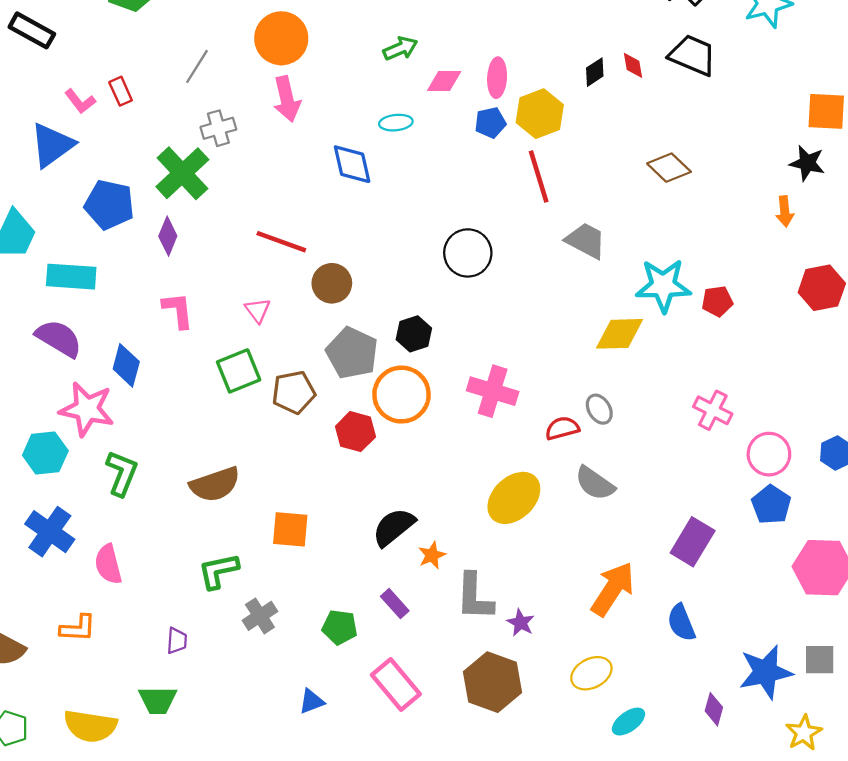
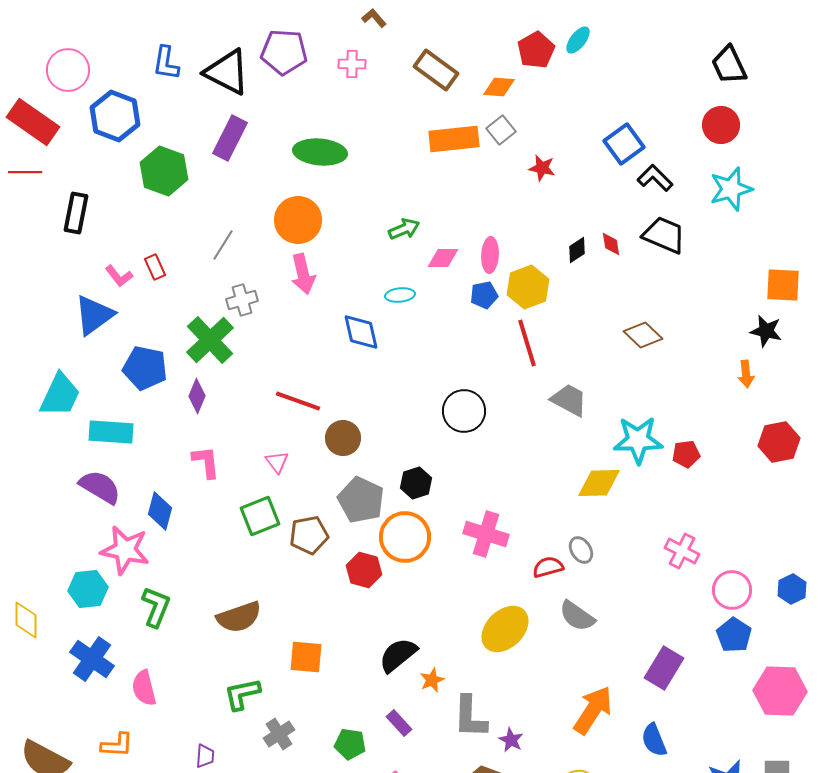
black rectangle: (32, 30) -> (76, 213), turned 72

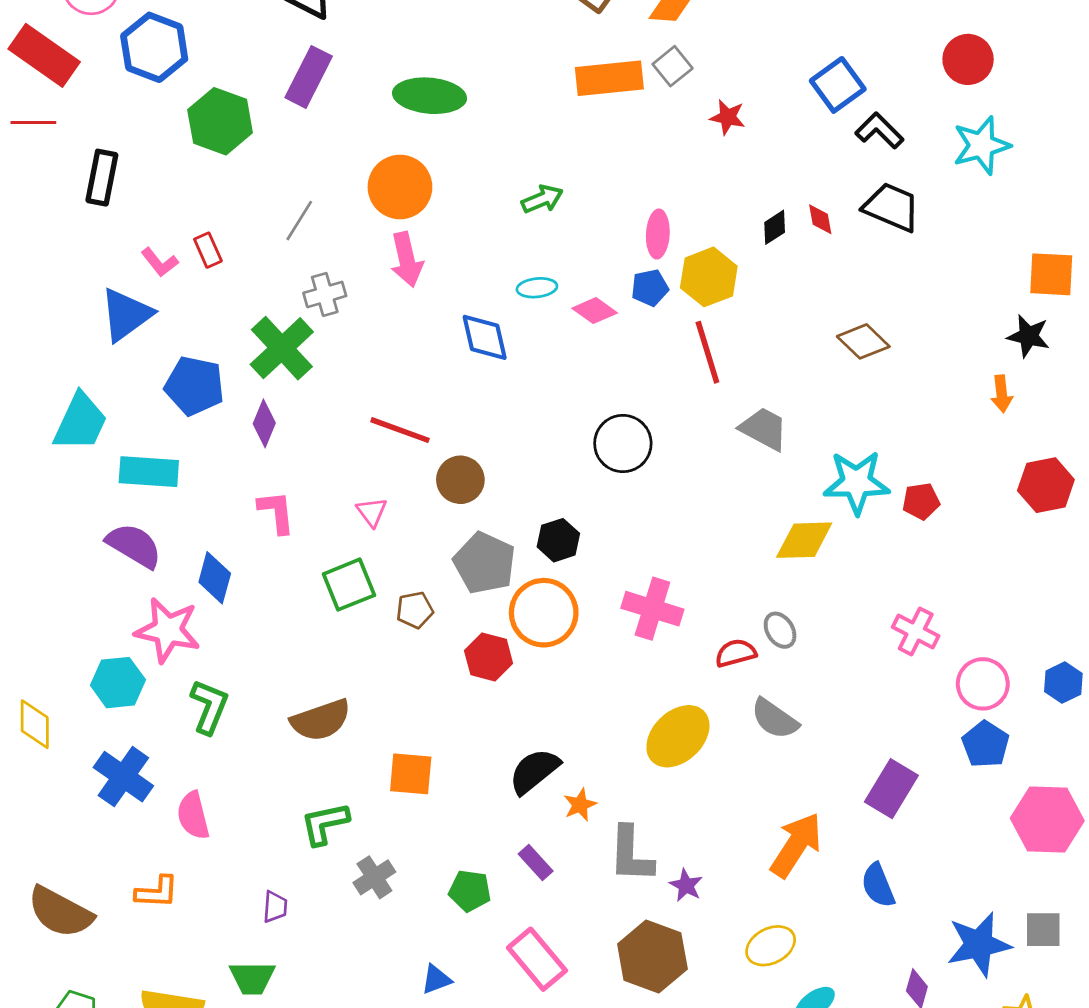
pink diamond: (443, 258) -> (595, 311), moved, turned 36
brown pentagon: (309, 535) -> (415, 610), size x0.7

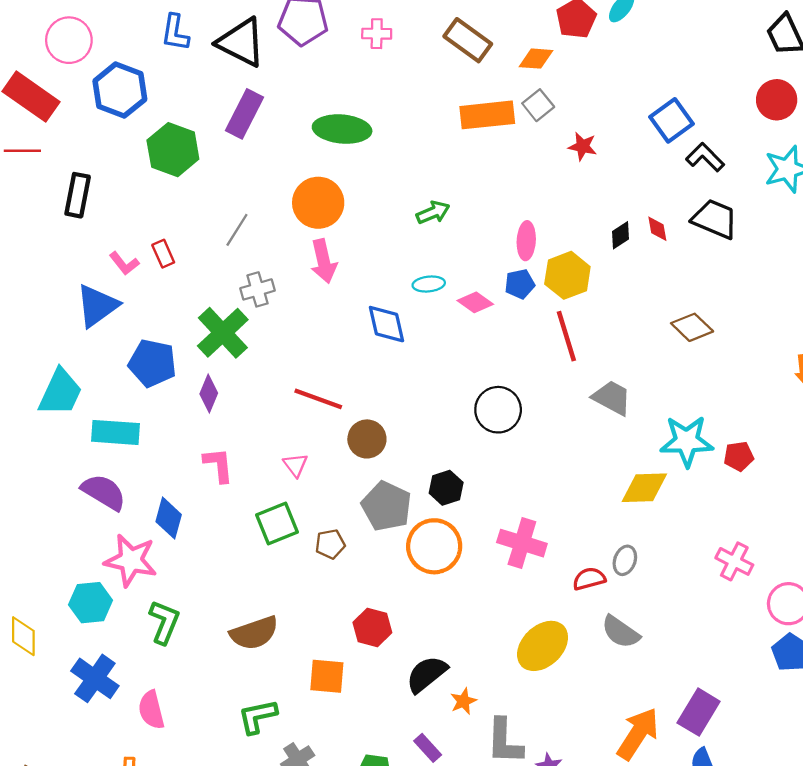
gray ellipse: (780, 630) -> (625, 560), turned 52
red hexagon: (489, 657) -> (372, 628), moved
purple rectangle: (891, 789) -> (699, 712), moved

